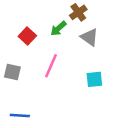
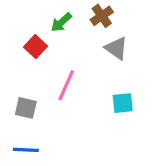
green arrow: (58, 28) -> (61, 22), moved
gray square: (12, 72) -> (26, 108), moved

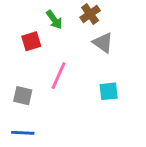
green arrow: (61, 22) -> (54, 20), turned -84
red square: (36, 47) -> (31, 41), turned 30

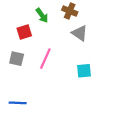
brown cross: (90, 14) -> (70, 11), turned -32
gray square: (23, 96) -> (17, 59), moved

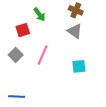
brown cross: (70, 11) -> (76, 10), moved
gray square: (17, 59) -> (16, 55), turned 32

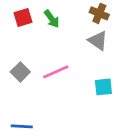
red square: (23, 30) -> (23, 17), moved
pink line: (43, 55) -> (56, 72), turned 42

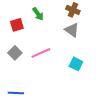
red square: (23, 17) -> (17, 25), moved
cyan square: (103, 87) -> (76, 64), turned 32

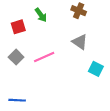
gray triangle: (72, 30) -> (80, 42), moved
cyan square: (76, 64) -> (96, 69), moved

